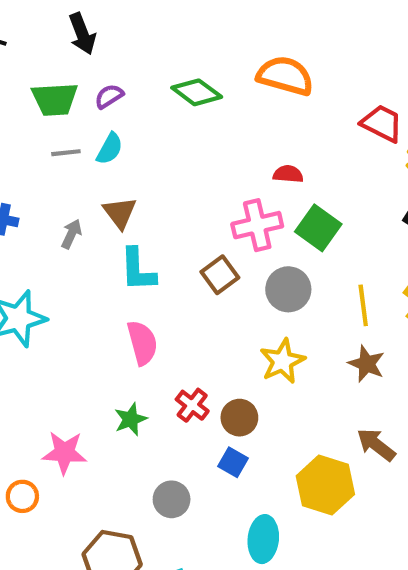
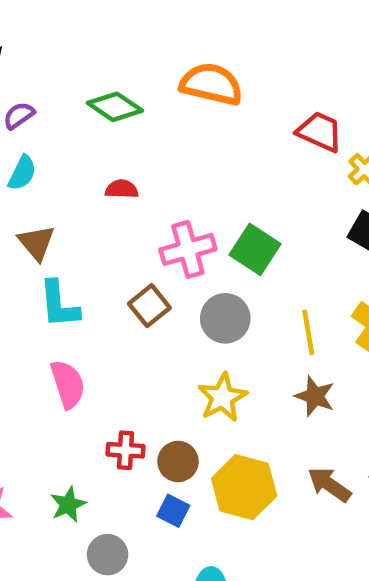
red semicircle: (288, 174) -> (122, 189), moved
red cross: (192, 405) -> (125, 450), turned -32
green star: (131, 419) -> (68, 505), moved
yellow hexagon: (325, 485) -> (244, 487), moved

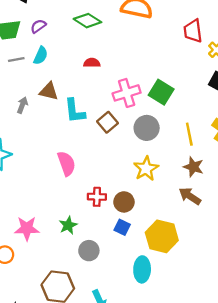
red trapezoid: (320, 132) -> (193, 31), turned -120
brown triangle: (36, 243) -> (49, 91), turned -36
cyan L-shape: (59, 304) -> (75, 111), moved
brown arrow: (329, 484) -> (190, 196), moved
yellow hexagon: (244, 487) -> (162, 236), moved

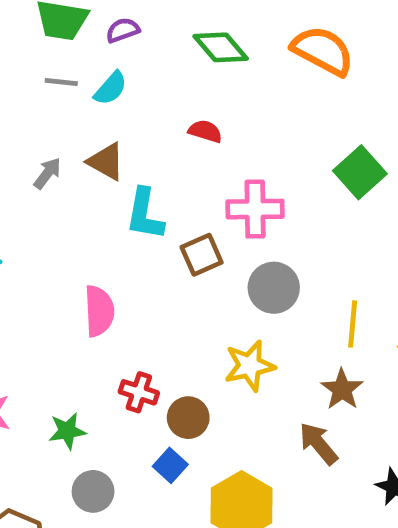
green square: (161, 92) -> (360, 172), moved

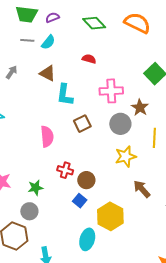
gray arrow: (47, 173) -> (12, 72), moved
brown square: (202, 255) -> (82, 124), moved
yellow star: (250, 366) -> (126, 156), moved
brown star: (342, 389) -> (140, 107), moved
gray circle: (93, 491) -> (29, 211), moved

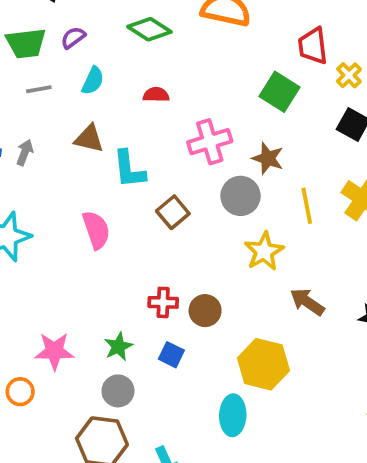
cyan semicircle: (48, 42) -> (93, 81), moved
pink semicircle: (47, 137) -> (96, 230), moved
blue square: (80, 201) -> (171, 355), moved

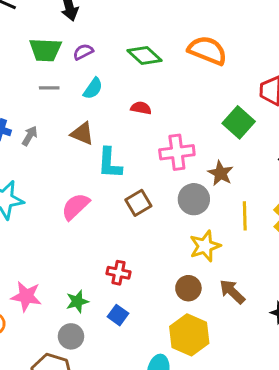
pink semicircle: (96, 230) -> (76, 206), turned -124
brown circle: (205, 311) -> (188, 288), moved

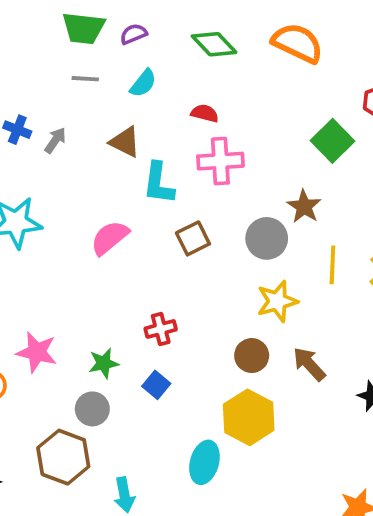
pink cross: (177, 152) -> (220, 161), moved
red cross: (119, 273) -> (161, 329), turned -30

